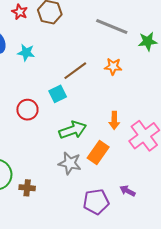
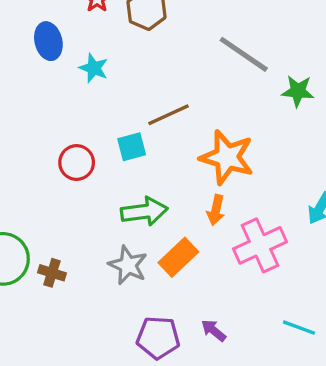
orange star: (113, 66) -> (227, 157), moved, size x1.8
brown cross: (27, 188) -> (52, 273), moved

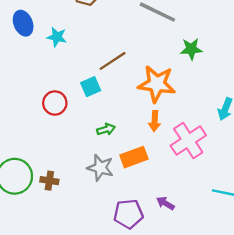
green star: (298, 91) -> (191, 49), moved
green arrow: (144, 211) -> (106, 129), size x0.6
orange rectangle: (178, 257) -> (134, 157), turned 32

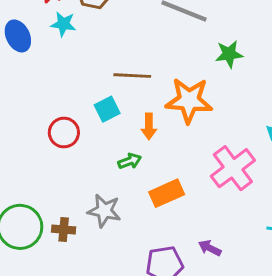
cyan star: (57, 37) -> (63, 24), moved
brown line: (113, 61) -> (132, 76), turned 40
orange arrow: (155, 121) -> (149, 126), moved
gray star: (100, 168) -> (104, 211), moved

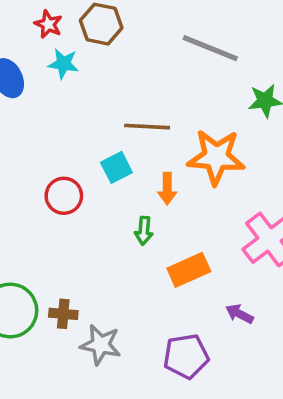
green arrow: (130, 161) -> (144, 231), turned 115
gray star: (104, 211) -> (101, 345), moved
purple arrow: (210, 248) -> (239, 314), moved

